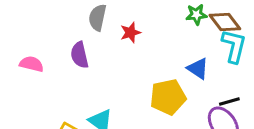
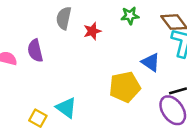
green star: (196, 15) -> (130, 16), moved
purple semicircle: (79, 55) -> (35, 51), moved

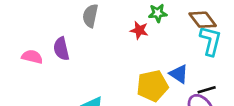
red star: (92, 31) -> (139, 30), moved, turned 30
blue triangle: (151, 62) -> (179, 74), moved

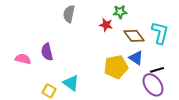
brown diamond: (203, 20) -> (134, 36), moved
purple semicircle: (61, 49) -> (47, 52), moved
pink semicircle: (32, 57) -> (23, 59), moved

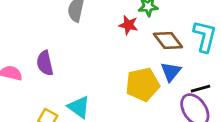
blue triangle: (136, 58) -> (171, 72), turned 35

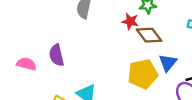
brown diamond: (168, 41) -> (149, 35), moved

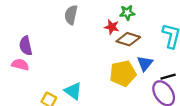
brown diamond: (149, 35) -> (128, 39), turned -35
purple semicircle: (56, 55) -> (26, 46), moved

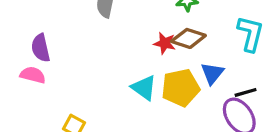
red star: (112, 27) -> (165, 43), moved
cyan triangle: (73, 91) -> (144, 88), moved

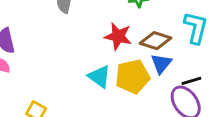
brown diamond: (188, 38) -> (155, 41), moved
red star: (165, 43) -> (118, 36), size x1.4

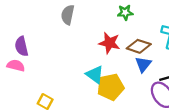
yellow pentagon: (132, 77) -> (111, 87), moved

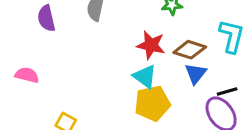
purple semicircle: (21, 46) -> (46, 18), moved
cyan triangle: (95, 75) -> (145, 77), moved

